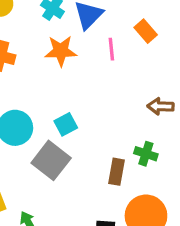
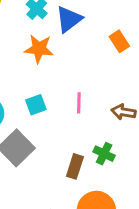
pink line: (111, 49) -> (79, 103), moved
cyan square: (66, 124) -> (36, 105), moved

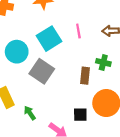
cyan square: (36, 105) -> (49, 39), size x1.6

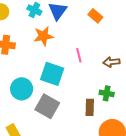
pink line: (78, 31) -> (79, 55), moved
cyan square: (49, 39) -> (52, 74), turned -35

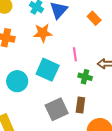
green cross: (107, 93) -> (85, 77), moved
gray square: (47, 106) -> (57, 109), moved, turned 30

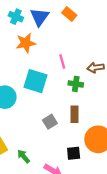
orange rectangle: (94, 18) -> (69, 14), moved
gray square: (57, 109) -> (50, 122), size x0.6

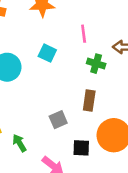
cyan square: (35, 81) -> (47, 53), size x0.6
gray square: (50, 122) -> (58, 120), moved

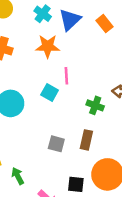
pink line: (84, 34) -> (66, 76), moved
gray square: (58, 120) -> (56, 144), moved, turned 35

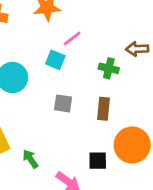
pink line: (66, 76) -> (72, 38), turned 63
gray square: (56, 144) -> (63, 103), moved

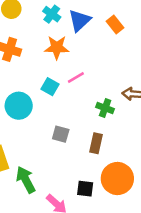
cyan square: (55, 60) -> (50, 87), moved
green arrow: (30, 159) -> (26, 180), size x1.5

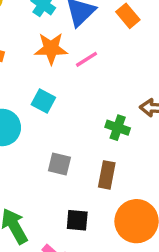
pink line: (76, 78) -> (86, 59), moved
black square: (85, 189) -> (77, 220), moved

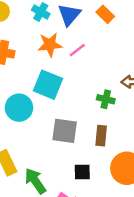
cyan square: (43, 101) -> (48, 85), size x1.6
gray square: (59, 164) -> (65, 131), size x1.5

